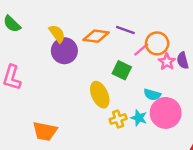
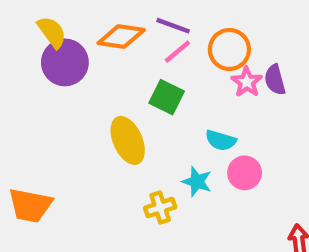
pink line: (141, 50) -> (177, 52), moved
pink circle: (166, 113) -> (245, 173), size x0.6
yellow cross: (118, 119) -> (160, 208), moved

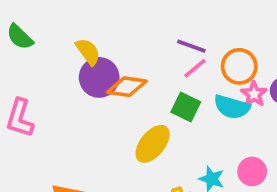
orange diamond: (121, 36) -> (127, 87), moved
yellow ellipse: (128, 140) -> (153, 144), turned 63
cyan semicircle: (221, 140) -> (232, 107), moved, size x1.4

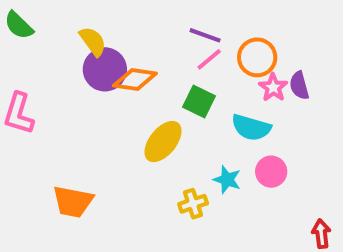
cyan semicircle: (232, 107) -> (251, 128), moved

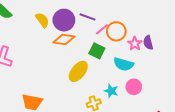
purple line: (205, 35) -> (88, 17), moved
orange circle: (257, 57) -> (116, 31), moved
purple circle: (105, 69) -> (64, 20), moved

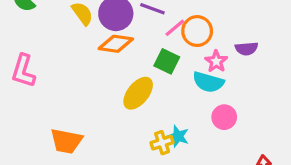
purple semicircle: (148, 43) -> (247, 49), turned -80
pink star: (135, 44) -> (216, 61), moved
cyan star: (111, 91) -> (178, 136), moved

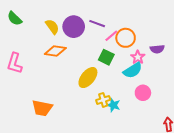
orange diamond: (116, 44) -> (55, 51), moved
cyan semicircle: (208, 82) -> (133, 70), turned -48
yellow cross: (162, 143) -> (103, 100), moved

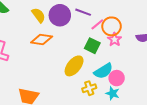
pink star: (138, 57) -> (115, 40), moved
cyan semicircle: (133, 70) -> (103, 71), moved
pink circle: (143, 93) -> (117, 78), moved
cyan star: (113, 105) -> (113, 93), moved

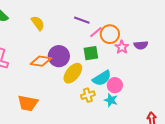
purple circle: (60, 15) -> (59, 56), moved
orange diamond: (42, 40) -> (41, 61), moved
pink star: (115, 40) -> (122, 47), moved
green square: (92, 46) -> (91, 53), turned -35

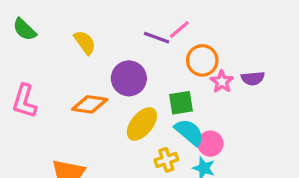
pink line: (96, 32) -> (179, 29), moved
green square: (91, 53) -> (181, 103), moved
purple circle: (59, 56) -> (129, 78), moved
cyan semicircle: (102, 78) -> (189, 132), turned -108

